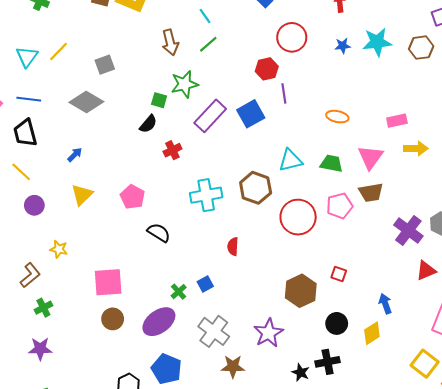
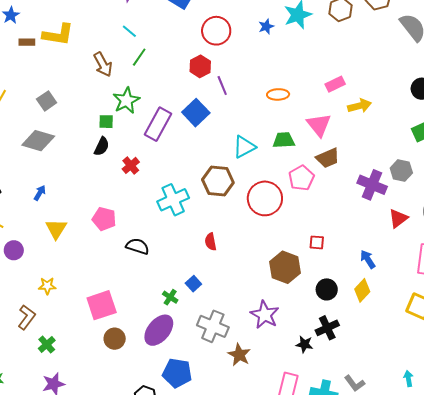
brown star: (233, 367) -> (239, 355), turned -30

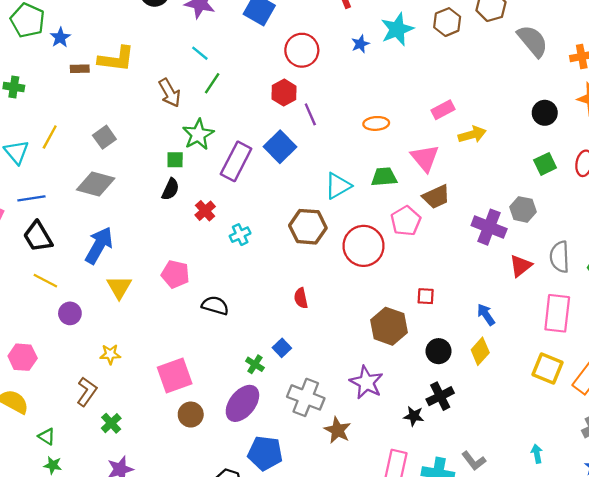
blue arrow: (40, 193) -> (99, 245), size x2.0
cyan cross: (173, 200) -> (240, 235), moved, size x0.6

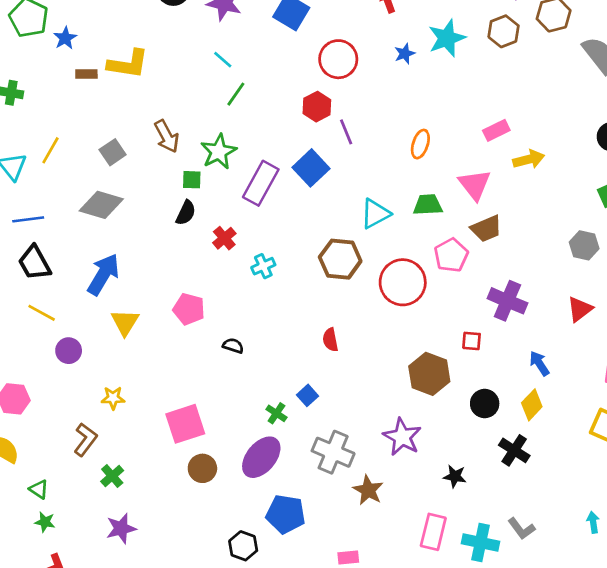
brown arrow: (170, 93) -> (167, 136), moved
orange ellipse: (376, 123) -> (420, 144), turned -70
purple cross: (489, 227) -> (507, 301), moved
black semicircle: (215, 306) -> (233, 346), size x0.7
black cross: (440, 396) -> (514, 450), moved, turned -32

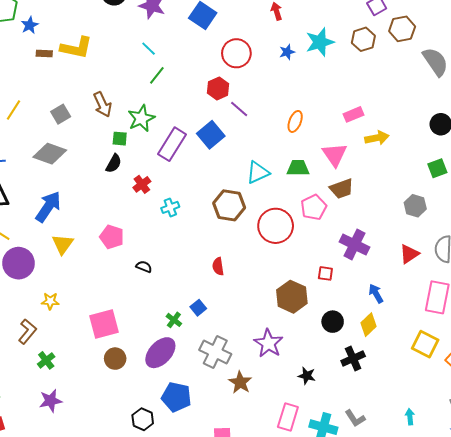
purple line: (346, 132) -> (239, 109), turned -30
purple circle: (69, 351) -> (18, 263), size x1.6
black cross: (514, 450) -> (353, 359), turned 30

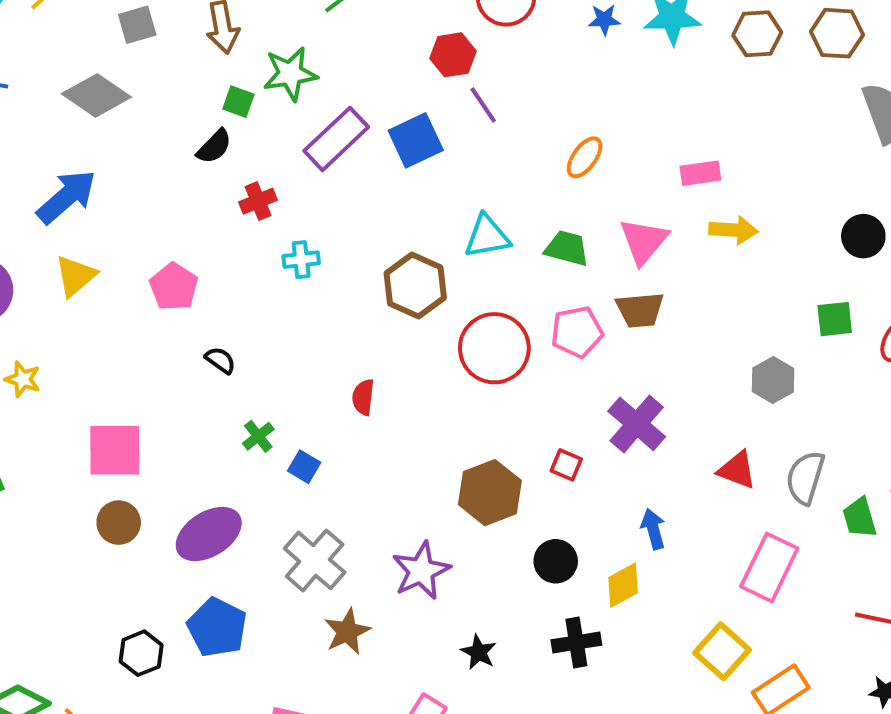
red triangle: (409, 254) -> (737, 470), turned 40
blue square: (198, 308) -> (304, 467), turned -35
green cross: (174, 320) -> (258, 436), moved

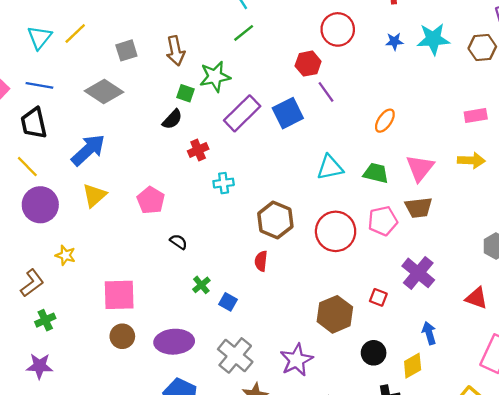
pink rectangle: (700, 173) -> (476, 116), moved
brown hexagon: (415, 285) -> (275, 220), moved
purple ellipse: (209, 534) -> (174, 342), turned 30

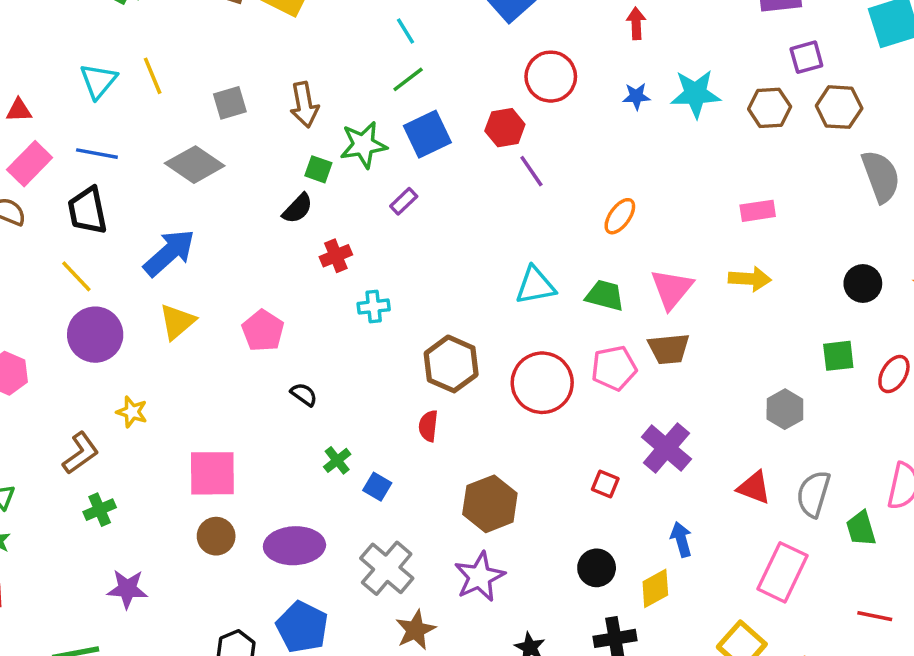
yellow line: (75, 33) -> (153, 76), turned -70
purple rectangle: (242, 113) -> (404, 201), size x0.5
blue square: (288, 113) -> (427, 134), moved
brown hexagon: (335, 314) -> (490, 504), moved
purple star: (40, 366) -> (127, 589), moved

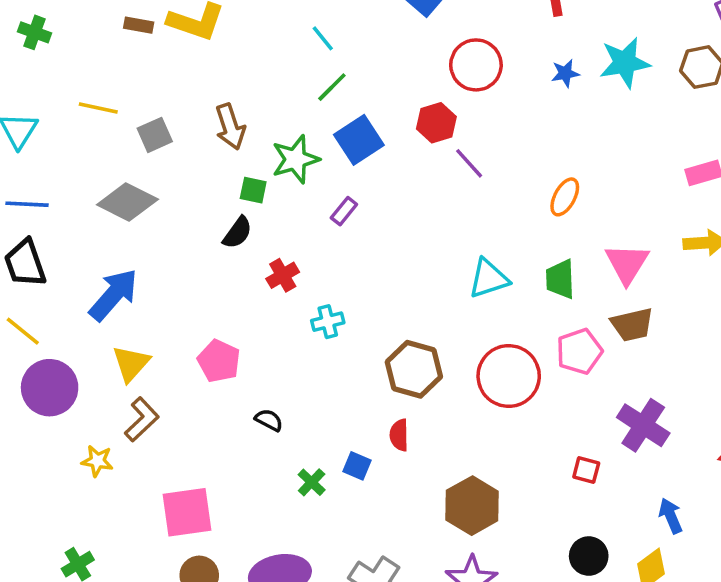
yellow line: (153, 76) -> (98, 108), moved, turned -48
green trapezoid: (605, 295) -> (560, 279), turned -99
brown L-shape: (81, 453) -> (142, 419), moved
blue square: (377, 487) -> (357, 466), moved

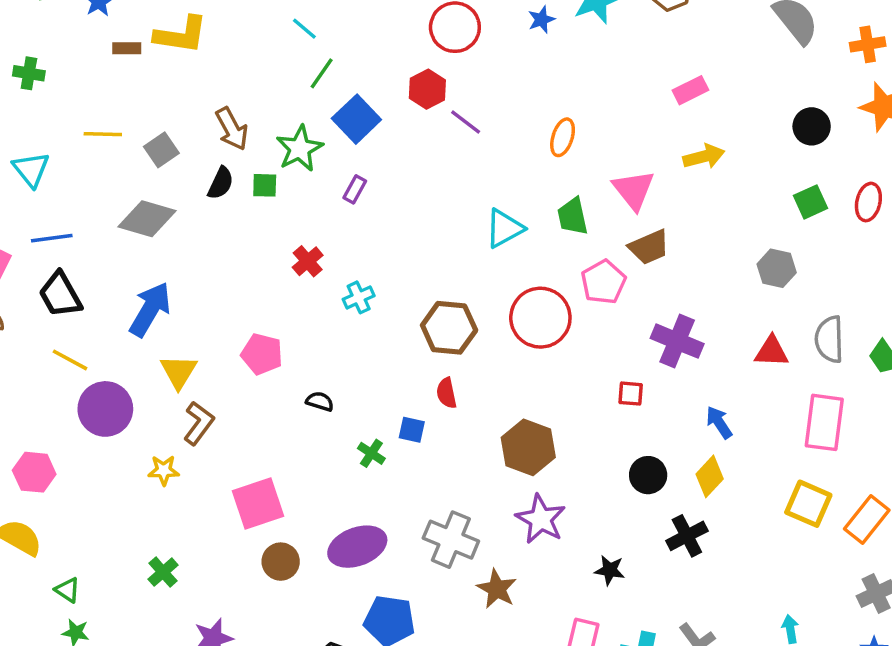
black semicircle: (237, 233) -> (221, 183), moved

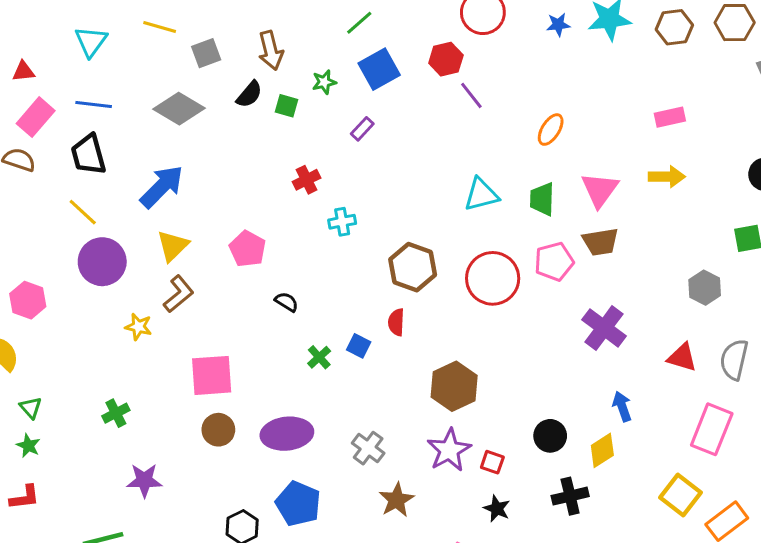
green star: (300, 149) -> (324, 82), size x0.6
red square: (631, 394) -> (492, 462), moved
gray cross: (451, 540) -> (368, 448), size x0.7

